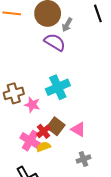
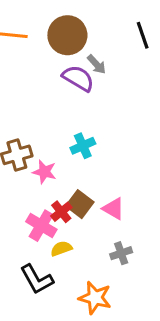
gray arrow: (67, 25) -> (97, 64), moved, turned -72
cyan cross: (58, 87) -> (83, 146), size x0.7
yellow semicircle: (43, 147) -> (61, 249), moved

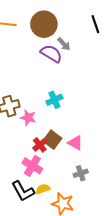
pink cross: (41, 226) -> (32, 166), moved
yellow semicircle: (61, 249) -> (43, 189), moved

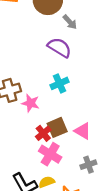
purple semicircle: (51, 54) -> (59, 47), moved
brown square: (52, 140) -> (57, 127), turned 30
pink cross: (32, 166) -> (50, 154), moved

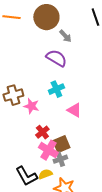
brown square: (57, 127) -> (61, 144), moved
pink triangle: (83, 131) -> (74, 110), moved
gray cross: (88, 165) -> (60, 159), moved

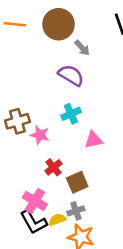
pink triangle: (74, 110) -> (93, 140), turned -42
pink cross: (48, 150) -> (35, 201), moved
gray cross: (60, 159) -> (76, 211), moved

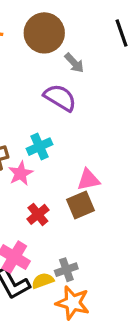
cyan cross: (71, 114) -> (40, 147), moved
pink star: (40, 135) -> (21, 173), turned 30
brown square: (77, 182) -> (81, 205), moved

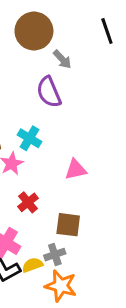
purple semicircle: (60, 98) -> (49, 92), turned -144
cyan cross: (40, 147) -> (29, 138), turned -35
brown square: (81, 205) -> (68, 225), moved, turned 30

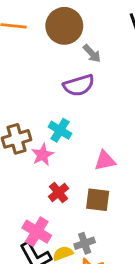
purple semicircle: (49, 92) -> (79, 85), turned -84
brown square: (68, 225) -> (98, 200), moved

